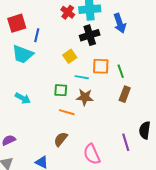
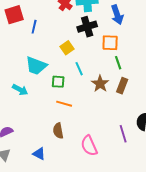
cyan trapezoid: (23, 54) -> (36, 66), moved
orange square: (101, 66) -> (110, 43), moved
cyan line: (82, 77) -> (79, 69), turned 56
brown star: (85, 97) -> (100, 84), moved, turned 30
brown semicircle: (61, 139) -> (58, 131), turned -49

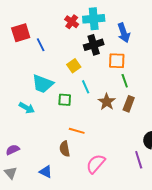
blue line: (34, 27) -> (41, 45), turned -40
orange line: (64, 104) -> (77, 131), moved
purple line: (123, 134) -> (139, 160), moved
pink semicircle: (89, 146) -> (96, 164), turned 65

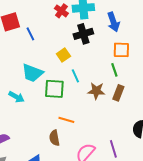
orange square: (117, 61) -> (121, 50), moved
green square: (65, 100) -> (54, 89), size x1.5
brown star: (107, 102) -> (96, 91), turned -30
purple line: (139, 160) -> (113, 149), moved

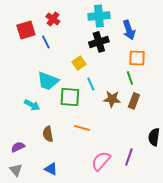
red cross: (61, 11) -> (53, 19), moved
brown semicircle: (54, 138) -> (48, 134), moved
purple line: (113, 149) -> (129, 157), turned 36

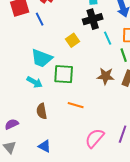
cyan line: (91, 84) -> (108, 38), moved
cyan arrow: (32, 105) -> (35, 82), moved

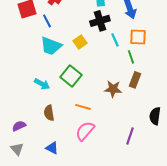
cyan trapezoid: (42, 58) -> (51, 46), moved
green square: (64, 74) -> (71, 76), turned 35
brown star: (106, 76) -> (113, 89), moved
pink semicircle: (95, 138) -> (85, 131), moved

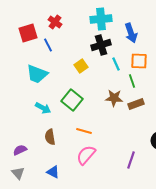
cyan trapezoid: (51, 46) -> (37, 74), moved
brown rectangle: (135, 80) -> (136, 104), turned 49
brown star: (113, 89) -> (114, 98), moved

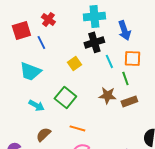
brown semicircle: (50, 137) -> (43, 134), turned 56

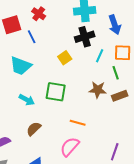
cyan line: (109, 61) -> (100, 56), turned 48
green square: (65, 97) -> (56, 92), turned -30
orange line: (77, 128) -> (78, 123), moved

